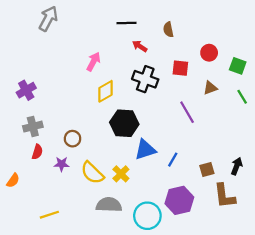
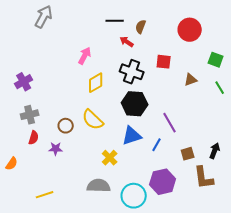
brown semicircle: (168, 30) -> (141, 27), moved, turned 32
red circle: (209, 53) -> (190, 30), moved, size x1.5
purple line: (187, 112) -> (170, 123), moved
black hexagon: (124, 123) -> (135, 104), moved
yellow semicircle: (92, 173) -> (93, 120), moved

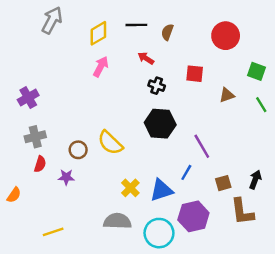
red arrow: (127, 42) -> (146, 58), moved
black cross: (132, 72) -> (157, 86), size x0.6
yellow diamond: (96, 83) -> (98, 33), moved
blue triangle: (132, 136) -> (161, 190), moved

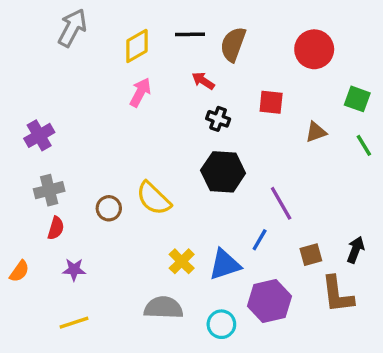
brown semicircle: (167, 32) -> (233, 44), size x1.5
purple star: (66, 177) -> (74, 270), moved
cyan circle: (159, 233) -> (221, 324), size x0.7

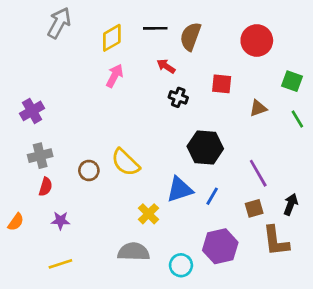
black hexagon: (223, 172) -> (205, 147), moved
purple line: (281, 203) -> (258, 173), moved
blue triangle: (225, 265) -> (180, 189), moved

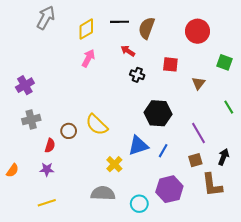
brown triangle: (258, 108) -> (199, 83), turned -32
green line: (297, 119) -> (229, 107), moved
red semicircle: (46, 187) -> (50, 145), moved

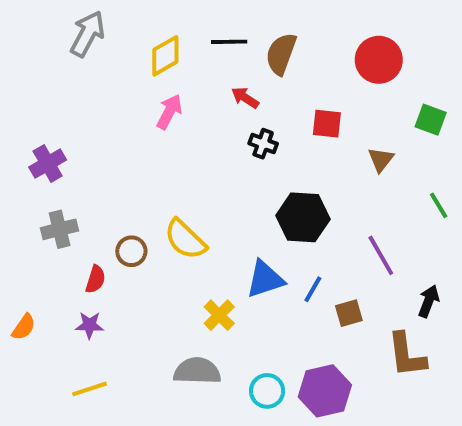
brown square: (195, 160) -> (349, 313), moved
purple hexagon: (169, 189) -> (325, 391), moved

